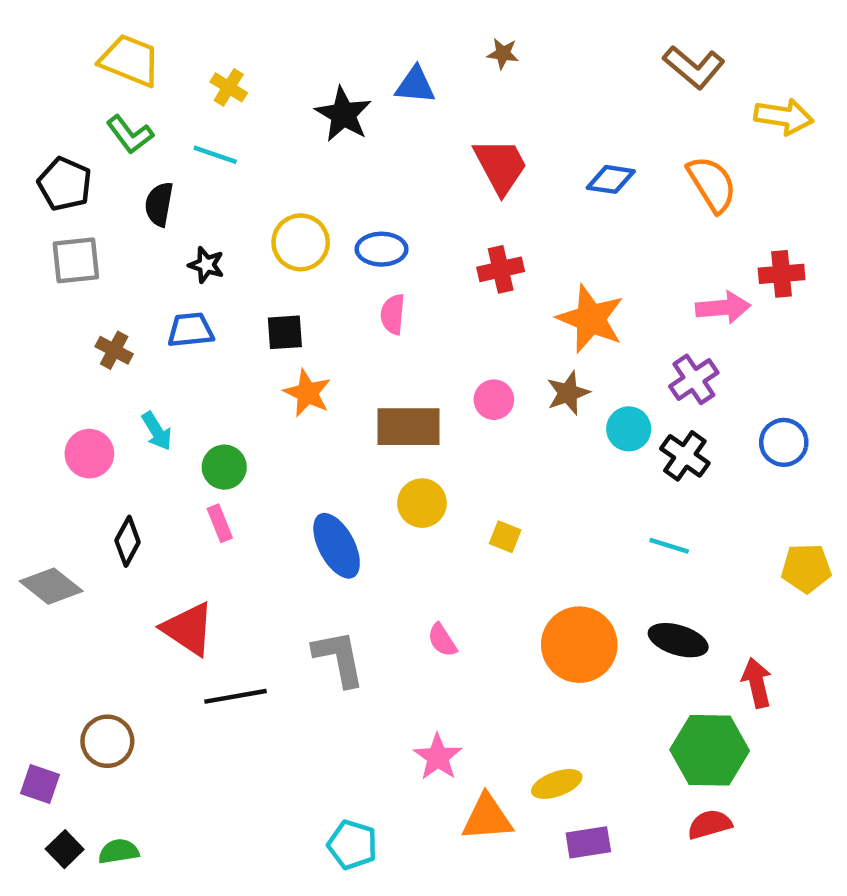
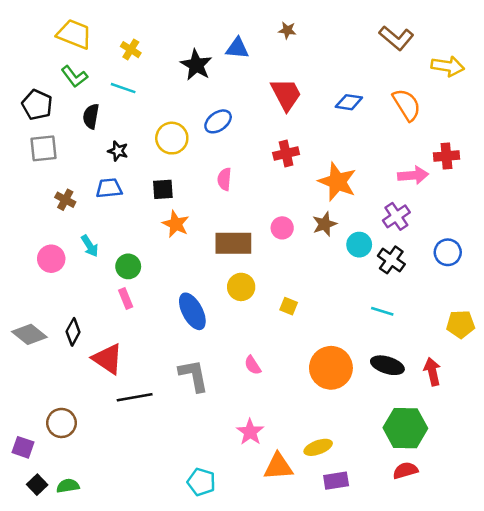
blue ellipse: (382, 249) -> (218, 121), moved, turned -36
black diamond: (128, 541) -> (73, 332), moved
red arrow: (757, 683) -> (432, 372), moved

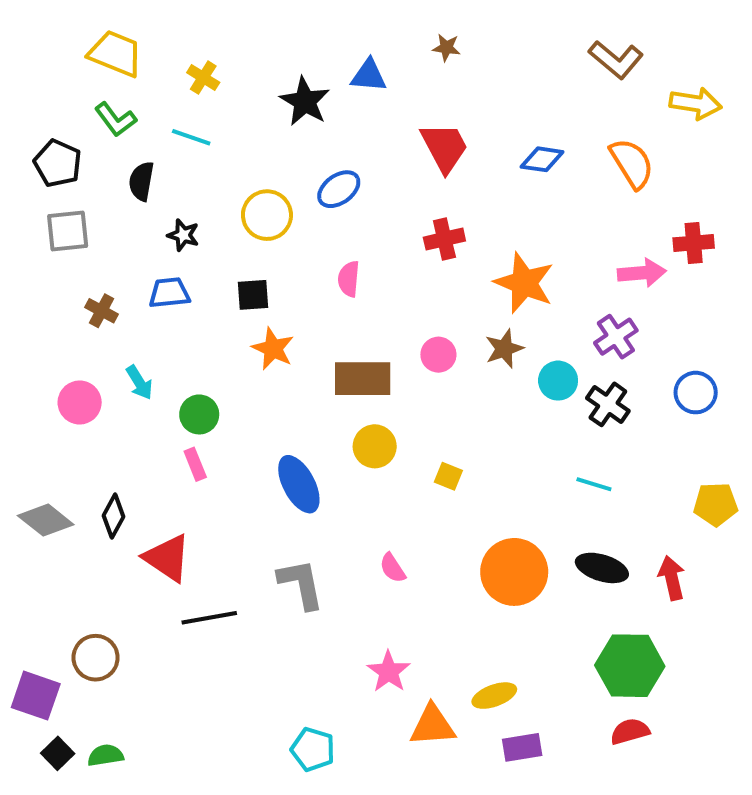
purple square: (23, 447) -> (36, 696), size x1.4

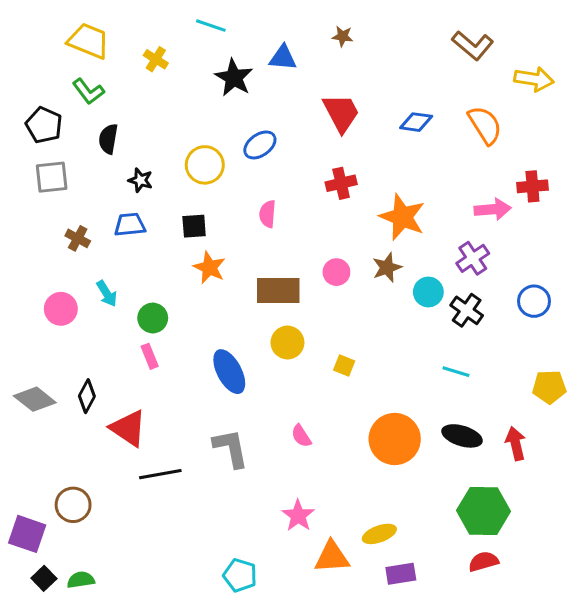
cyan line: (191, 137) -> (211, 26), moved

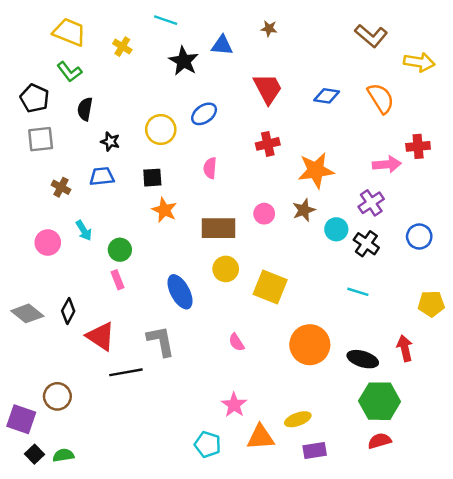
orange star: (402, 217) -> (316, 170), turned -30
yellow square: (344, 365) -> (270, 287), size x2.0
black ellipse: (462, 436) -> (363, 359), moved
gray L-shape: (231, 448) -> (161, 341), moved
cyan pentagon: (240, 575) -> (208, 444), moved

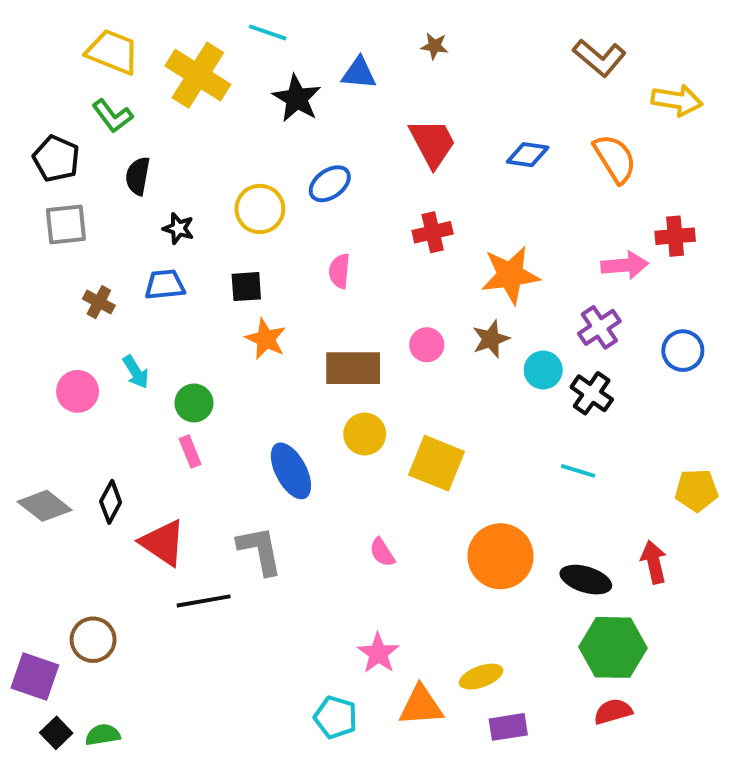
yellow cross: (122, 47) -> (198, 75), size x2.0
blue circle: (419, 236) -> (683, 351), moved

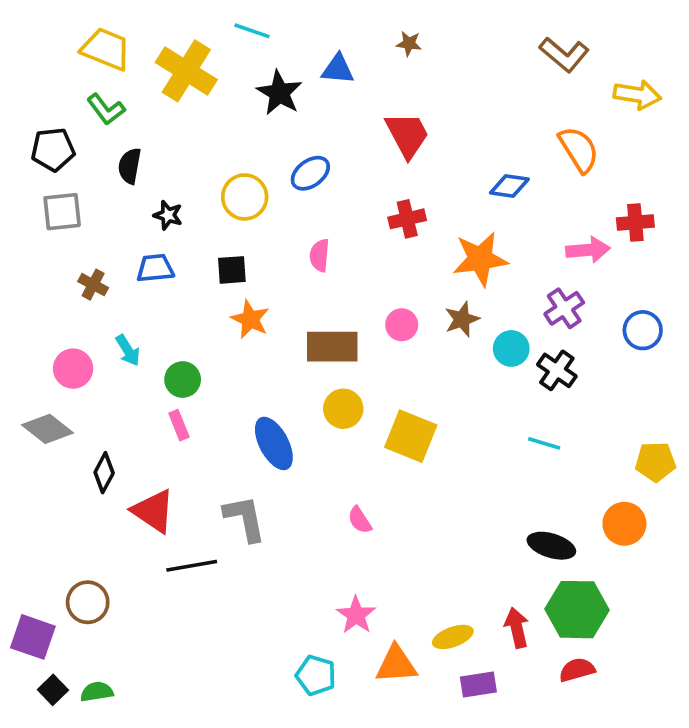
blue diamond: (528, 155) -> (509, 186), moved
black pentagon: (56, 159) -> (53, 149), turned -30
gray diamond: (45, 506) -> (47, 429), moved
orange circle: (500, 556) -> (624, 524), moved, size x0.7
red arrow: (654, 562) -> (517, 628), moved

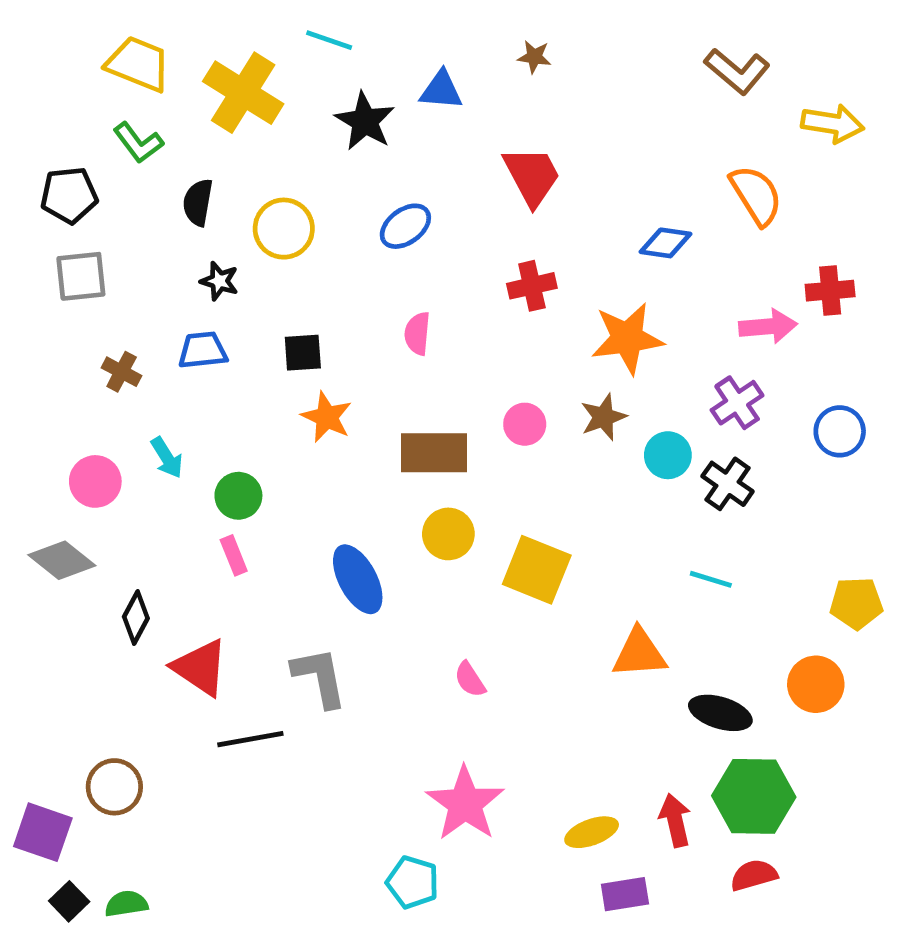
black semicircle: (130, 166) -> (198, 202), moved
yellow circle: (245, 197) -> (284, 229), moved
pink star: (356, 615) -> (465, 804), size x1.5
orange triangle: (396, 664) -> (639, 653), moved

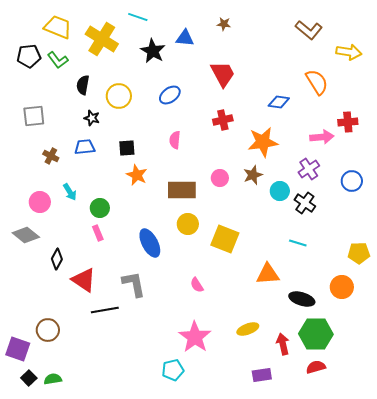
black pentagon: (69, 195) -> (29, 56), moved
yellow ellipse: (592, 832) -> (248, 329), moved
cyan pentagon: (413, 882) -> (173, 370), turned -30

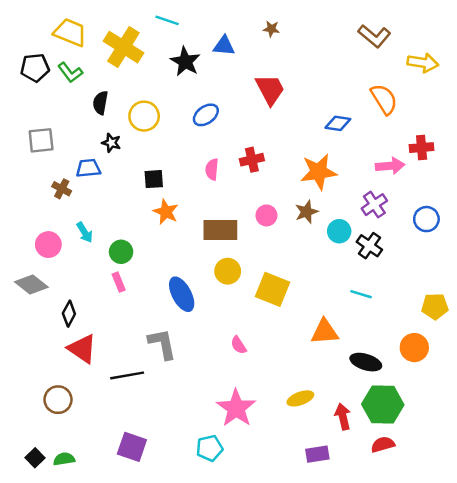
red cross: (223, 120) -> (252, 160), moved
blue trapezoid: (85, 147) -> (88, 168), moved
red triangle: (84, 280) -> (82, 349), moved
purple square: (18, 349) -> (132, 447), moved

